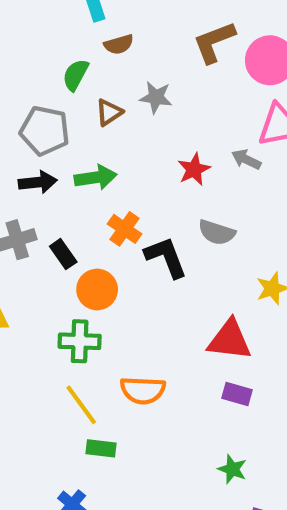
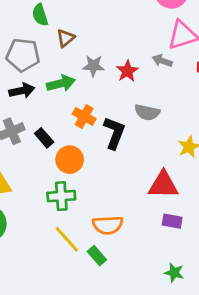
green semicircle: (75, 75) -> (40, 15), turned -40
gray star: (156, 97) -> (93, 66), moved
black L-shape: (166, 257) -> (114, 133), turned 48
green rectangle: (101, 448) -> (97, 256), moved, turned 48

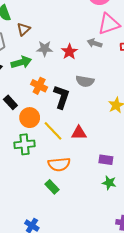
red triangle: (163, 185) -> (79, 133), moved, size x0.7
yellow line: (67, 239) -> (53, 131), moved
green star: (174, 273) -> (109, 183), moved

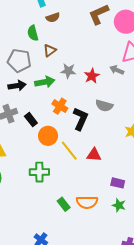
green cross: (24, 144) -> (39, 172), moved
orange semicircle: (59, 164) -> (87, 202), moved

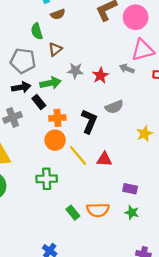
orange cross: (60, 106) -> (57, 118), moved, turned -35
gray semicircle: (104, 106) -> (114, 107), turned -36
black rectangle: (31, 120) -> (39, 102), moved

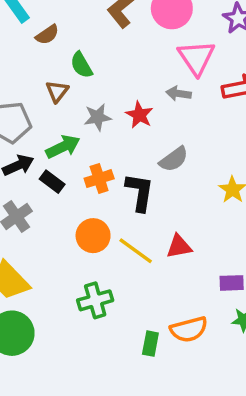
green semicircle: (37, 31) -> (81, 65), moved
pink triangle: (143, 50) -> (196, 58), turned -35
orange cross: (57, 118) -> (99, 179), moved
green rectangle: (73, 213) -> (150, 344), turned 64

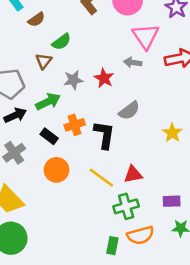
green semicircle: (81, 65) -> (61, 42), turned -96
black rectangle: (52, 182) -> (49, 136), moved
orange circle: (93, 236) -> (56, 170), moved
green cross: (95, 300) -> (126, 206), moved

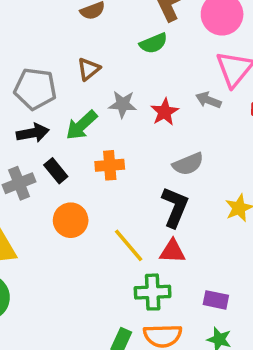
green semicircle: (61, 42) -> (153, 43), moved
green arrow: (48, 102) -> (82, 125), turned 150
black L-shape: (104, 135) -> (175, 207), moved
black rectangle: (49, 136) -> (56, 171), moved

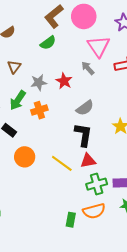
gray arrow: (208, 100) -> (88, 68), turned 40
orange cross: (110, 165) -> (39, 110), moved
green cross: (153, 292) -> (97, 184), moved

